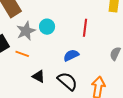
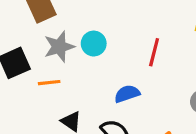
orange line: (22, 54) -> (49, 83), turned -32

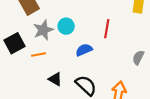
blue semicircle: (127, 94) -> (84, 50), moved

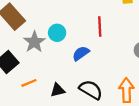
orange line: (38, 54) -> (29, 83), moved
black triangle: (55, 79) -> (58, 90), turned -32

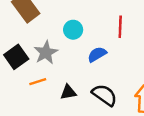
gray star: (34, 42) -> (46, 53), moved

